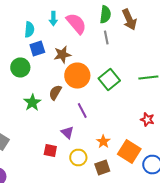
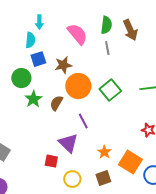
cyan arrow: (53, 18) -> (39, 22), moved
green star: (32, 102) -> (33, 99), moved
purple triangle: (67, 132) -> (68, 143), size x1.5
yellow circle: (78, 158) -> (72, 179), moved

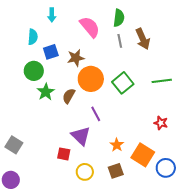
brown arrow: (130, 30) -> (143, 39), moved
cyan semicircle: (30, 40) -> (33, 37), moved

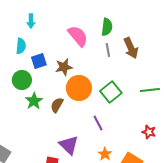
cyan arrow: (52, 15) -> (31, 21), moved
purple line: (96, 114) -> (98, 123), moved

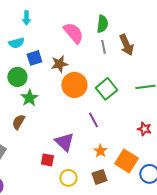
cyan semicircle: (21, 46) -> (16, 43), turned 70
brown semicircle: (57, 105) -> (18, 122), moved

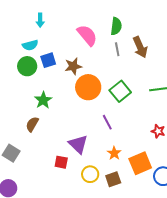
green circle: (17, 77) -> (27, 66), moved
orange square: (126, 161) -> (140, 163), turned 35
yellow circle: (68, 178) -> (90, 174), moved

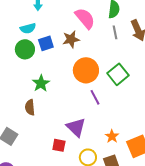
brown star: (73, 66) -> (71, 39), moved
purple line: (107, 122) -> (95, 97), moved
brown semicircle: (32, 124) -> (30, 107), turned -35

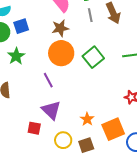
brown star: (71, 39) -> (60, 28), moved
green star: (41, 83) -> (16, 56), moved
purple line: (95, 97) -> (48, 80), moved

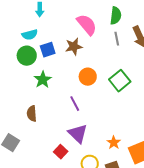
brown star: (60, 28) -> (74, 47), moved
orange circle: (61, 53) -> (88, 77), size x0.7
red square: (34, 128) -> (61, 152), turned 32

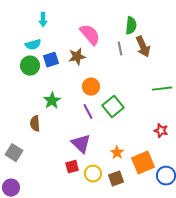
green semicircle: (116, 16) -> (131, 26), moved
green star: (43, 80) -> (52, 101), moved
green square: (120, 81) -> (113, 107), moved
purple line: (75, 104) -> (88, 112), moved
red square: (61, 152) -> (72, 167), moved, turned 32

